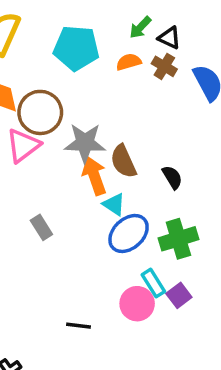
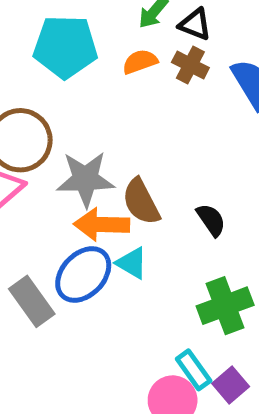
orange arrow: (94, 176) -> (102, 224), turned -66
gray rectangle: (41, 227) -> (32, 301), size x1.4
blue ellipse: (129, 233) -> (83, 274), moved

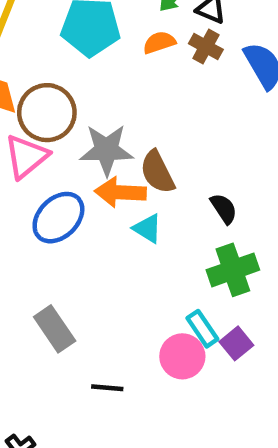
black semicircle: (211, 220) -> (224, 209), moved
blue ellipse: (83, 274) -> (58, 218), moved
gray rectangle: (32, 301) -> (55, 329), moved

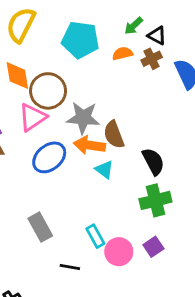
brown cross: (206, 47) -> (152, 59), turned 30
black semicircle: (224, 209) -> (153, 161), size x1.4
cyan rectangle: (202, 329) -> (95, 236), moved

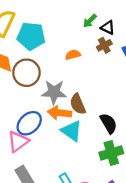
cyan pentagon: (80, 40) -> (31, 36), moved
orange semicircle: (123, 53) -> (73, 55), moved
pink triangle: (33, 117) -> (18, 141), moved
cyan triangle: (104, 169) -> (71, 131), size x1.5

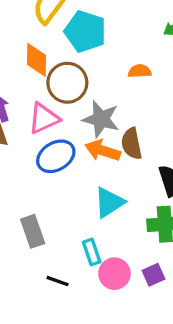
cyan triangle: (71, 131) -> (109, 202), moved, turned 40
pink triangle: (18, 141) -> (44, 118), moved

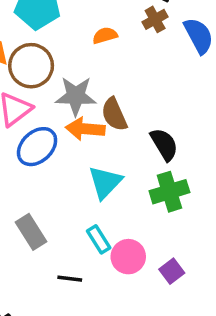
purple square: (154, 275) -> (172, 271), moved

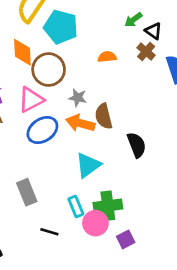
brown cross: (155, 19) -> (146, 52), turned -30
gray star: (76, 96) -> (78, 98), size x0.6
green cross: (169, 192) -> (108, 206), moved

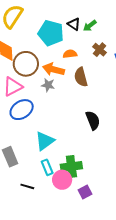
cyan pentagon: (61, 27) -> (51, 33), moved
black triangle: (153, 31) -> (74, 24), moved
brown semicircle: (104, 116) -> (81, 77), moved
orange arrow: (80, 123) -> (53, 69), moved
cyan triangle: (88, 165) -> (45, 141), moved

